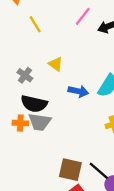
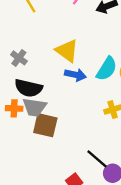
yellow triangle: (56, 64) -> (67, 51), moved, size x1.5
brown square: (70, 170) -> (45, 125), moved

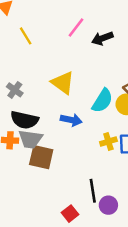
blue arrow: (75, 75) -> (71, 120), moved
black line: (97, 159) -> (93, 191), turned 40

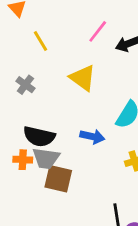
yellow triangle: (63, 83) -> (83, 78), moved
gray cross: (15, 90) -> (25, 85), moved

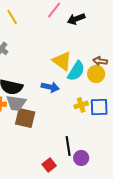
yellow triangle: (83, 78) -> (62, 61), moved

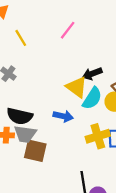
black arrow: (76, 19) -> (92, 74), moved
yellow cross: (81, 105) -> (98, 136), size x1.5

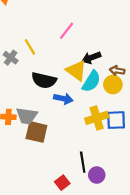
pink line: (68, 30) -> (67, 31), moved
yellow line: (21, 38) -> (30, 47), moved
black semicircle: (20, 116) -> (44, 80), moved

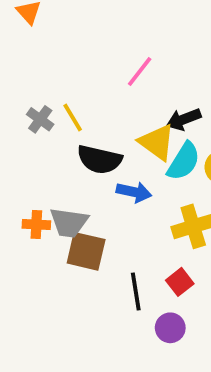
yellow line: (30, 47) -> (73, 117), moved
black line: (83, 162) -> (136, 291), moved
purple circle: (97, 175) -> (170, 328), moved
red square: (62, 183) -> (180, 282), moved

